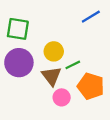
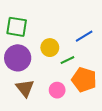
blue line: (91, 17) -> (84, 36), moved
brown triangle: (51, 76) -> (25, 88), moved

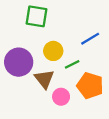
green square: (17, 27) -> (36, 16), moved
brown triangle: (25, 88) -> (44, 79), moved

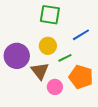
green square: (36, 16) -> (50, 15), moved

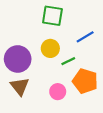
brown triangle: (40, 71) -> (20, 86), moved

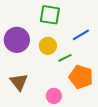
purple circle: (18, 59) -> (17, 40), moved
pink circle: (58, 92) -> (54, 96), moved

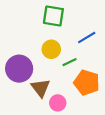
purple circle: (17, 40) -> (19, 69), moved
brown triangle: (19, 82) -> (41, 88), moved

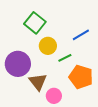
green square: (53, 16) -> (35, 23), moved, turned 30

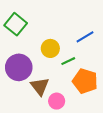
green square: (35, 23) -> (16, 24), moved

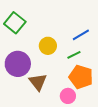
green line: (68, 61) -> (74, 55), moved
pink circle: (57, 101) -> (68, 96), moved

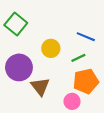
blue line: (81, 35) -> (86, 37), turned 54
orange pentagon: (81, 77) -> (86, 81), turned -30

